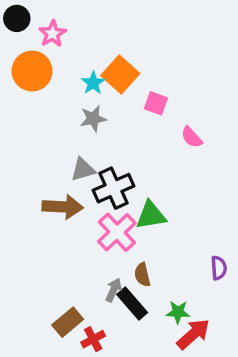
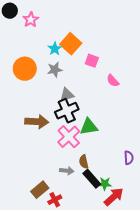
orange circle: (32, 71) -> (25, 69), moved
gray triangle: (83, 169) -> (67, 95), moved
gray arrow: (114, 290) -> (67, 171), turned 72
black rectangle: (132, 304) -> (92, 179), moved

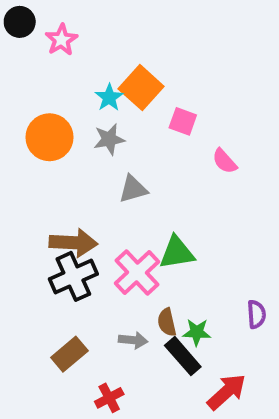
black cross: (67, 111) -> (73, 276), moved
green star: (105, 184) -> (197, 332), moved
brown rectangle: (40, 190) -> (69, 354), moved

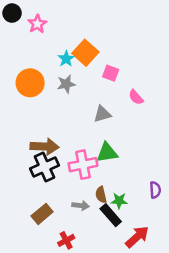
gray triangle: (133, 189) -> (102, 114), moved
pink cross: (137, 273) -> (83, 165), turned 32

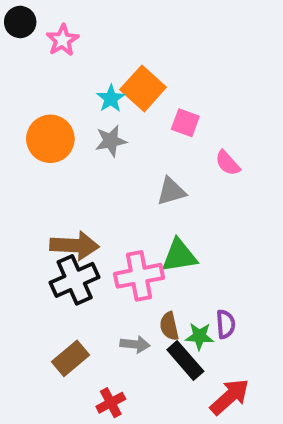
purple semicircle: (155, 190) -> (226, 324), moved

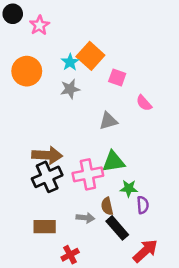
orange circle: (50, 139) -> (27, 71), moved
green star: (199, 336) -> (129, 188), moved
brown rectangle: (71, 358) -> (45, 227), turned 40

